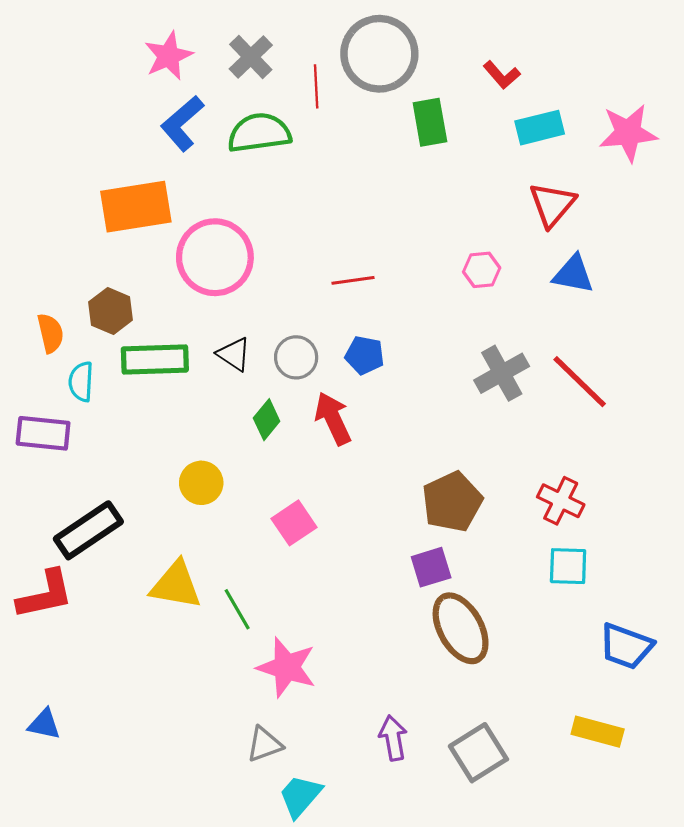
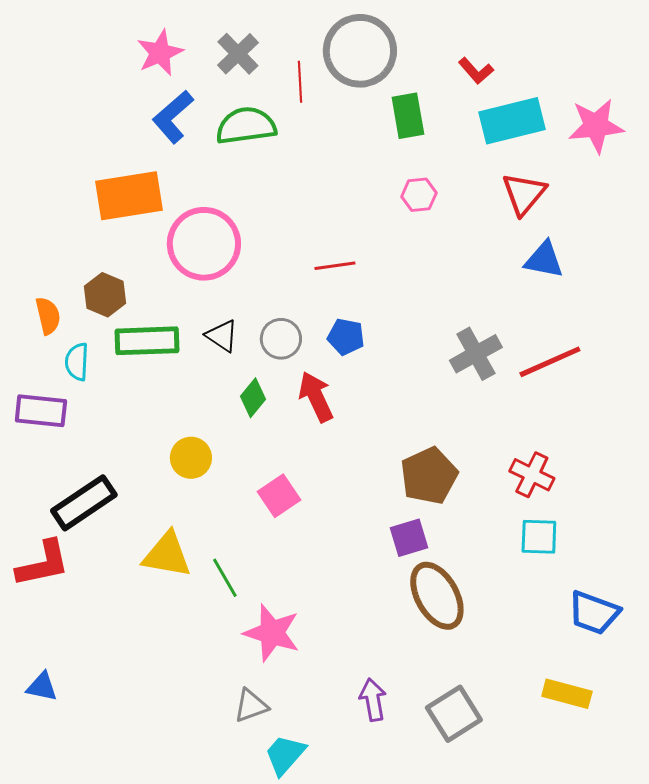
cyan rectangle: (540, 128) -> (512, 121), size x1.4
pink hexagon: (482, 270) -> (419, 195), moved
red line: (580, 382) -> (550, 362), turned -68

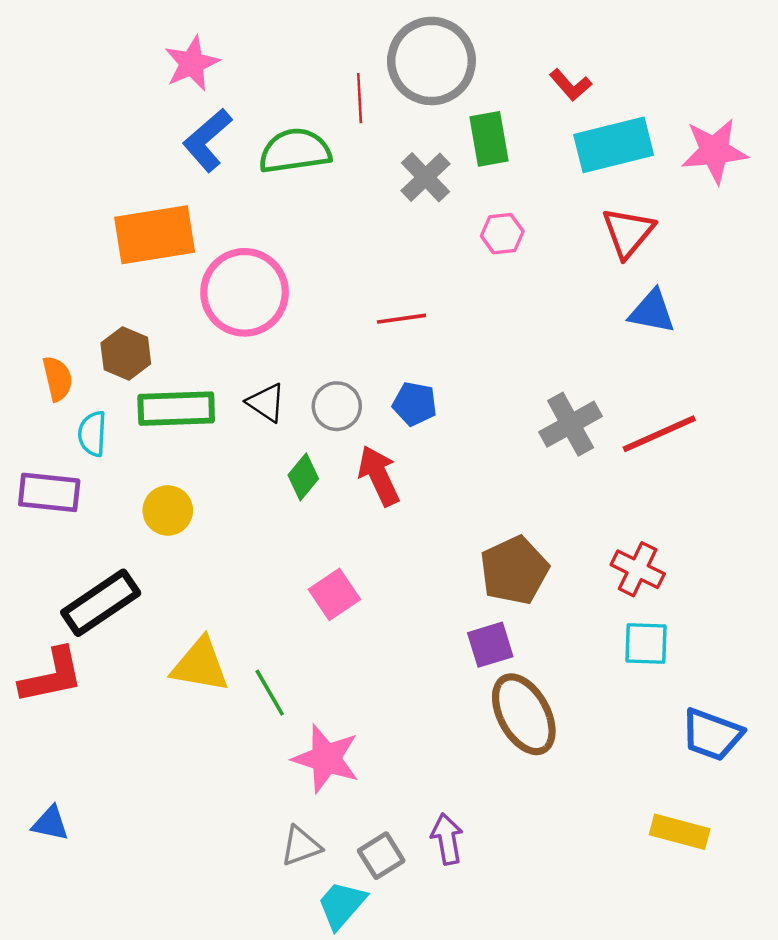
gray cross: (238, 54) -> (425, 177), moved
yellow circle: (191, 458) -> (168, 510), moved
gray square: (454, 714) -> (381, 856), moved, size x0.7

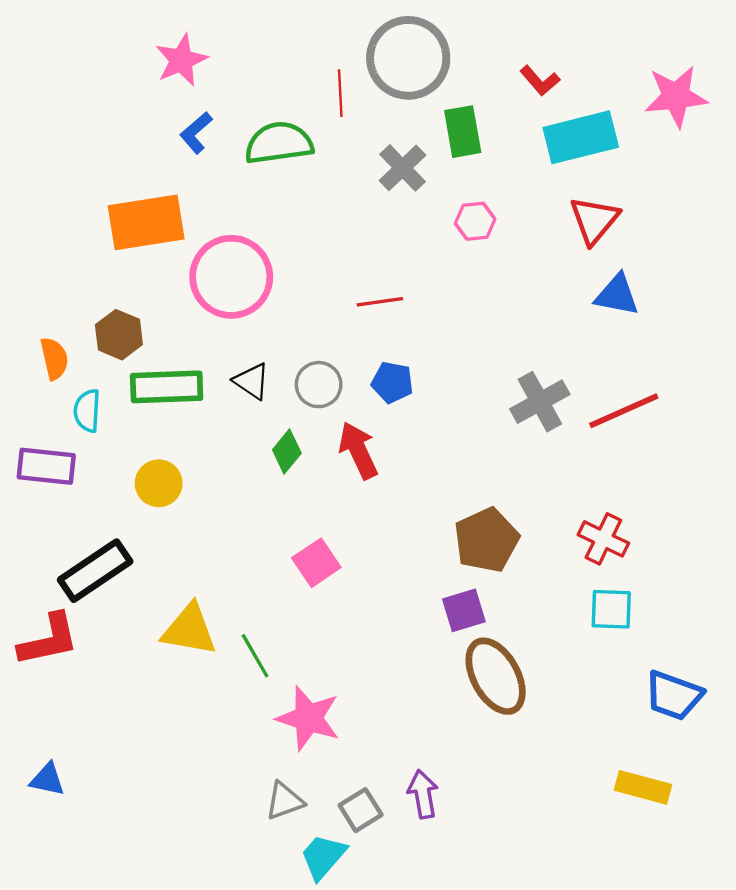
blue L-shape: (207, 140) -> (196, 133), size x0.7
pink star: (714, 151) -> (676, 96), moved

